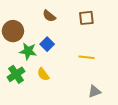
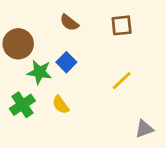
yellow line: (86, 57) -> (122, 81), turned -49
gray triangle: (94, 91) -> (144, 129), moved

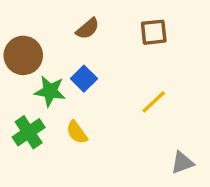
brown semicircle: (69, 23) -> (88, 29), turned -78

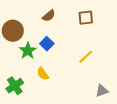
green star: (50, 91) -> (28, 51), turned 30
green cross: (29, 132) -> (15, 86), moved

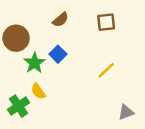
yellow semicircle: (43, 74) -> (38, 91), moved

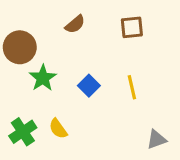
blue square: (58, 54) -> (89, 86), moved
yellow line: (106, 70) -> (132, 87), turned -60
yellow semicircle: (38, 91) -> (58, 129), moved

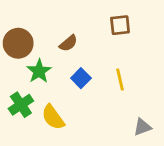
brown semicircle: (75, 24) -> (68, 43), moved
yellow semicircle: (58, 129) -> (53, 117), size x1.4
green cross: (23, 132) -> (21, 105), moved

